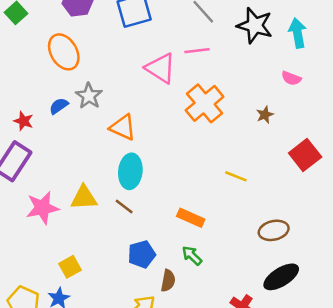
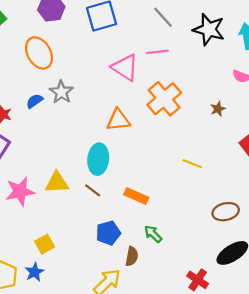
orange triangle: (123, 127) -> (118, 120), moved, turned -30
orange rectangle: (191, 218) -> (136, 196), moved

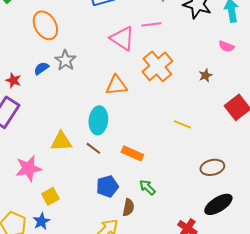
pink star: (20, 192) -> (28, 168), moved

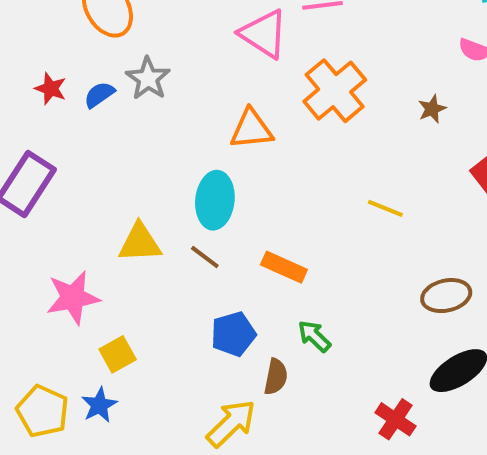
red star: (13, 80) -> (51, 89), moved

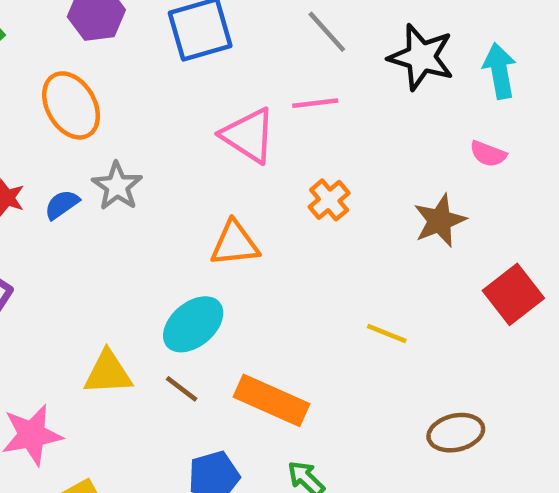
orange cross: (335, 91) -> (329, 200), size x0.6
brown star: (432, 109) -> (440, 221), size x1.6
cyan ellipse: (215, 200) -> (193, 324), turned 44
orange rectangle: (284, 267) -> (271, 400), size x1.4

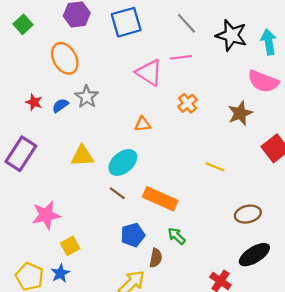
pink semicircle: (488, 154) -> (263, 81), size x1.8
orange triangle: (235, 244) -> (143, 124), size x0.7
yellow triangle: (108, 373) -> (82, 156), moved

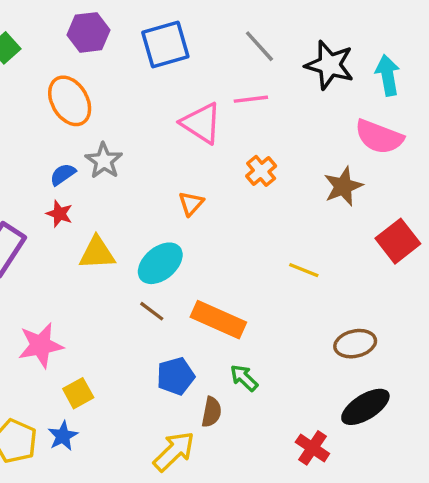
red star: (34, 102) -> (59, 214), moved
orange triangle: (143, 124) -> (191, 203), turned -42

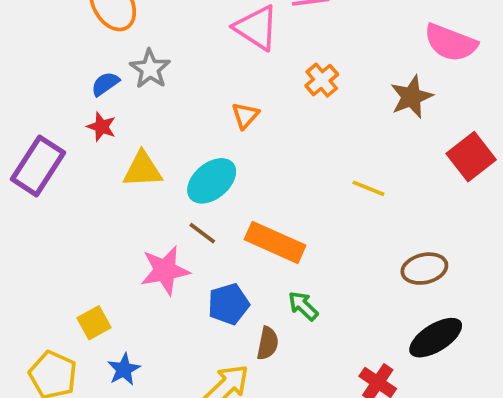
pink star: (41, 345) -> (165, 270), moved
yellow square: (78, 393) -> (94, 323), moved
blue star: (63, 436) -> (124, 369), moved

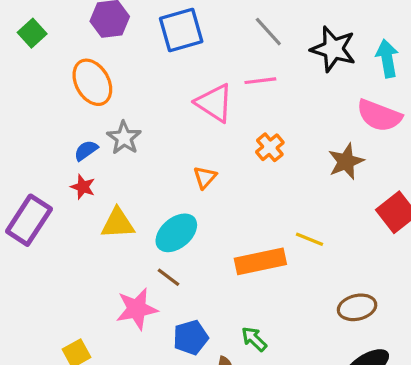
orange rectangle: (275, 242) -> (260, 261), moved, turned -36

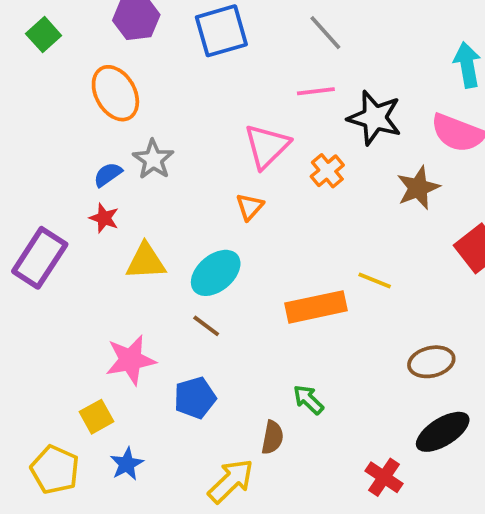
black star: (333, 49) -> (375, 118), moved
pink triangle: (214, 103) -> (267, 146), moved, turned 42
pink star: (137, 309) -> (131, 360), moved
blue pentagon: (191, 337) -> (195, 398), moved

